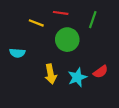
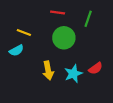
yellow line: (36, 23) -> (24, 33), moved
cyan semicircle: (17, 53) -> (16, 50), turned -32

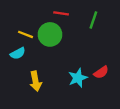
green circle: (64, 38) -> (50, 34), moved
yellow arrow: (48, 70) -> (36, 81), moved

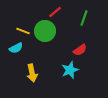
red line: (61, 13) -> (55, 12), turned -48
red semicircle: (101, 72) -> (80, 50), moved

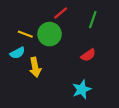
cyan star: (70, 70) -> (82, 89), moved
yellow arrow: (32, 73) -> (35, 67), moved

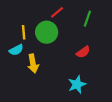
yellow line: (25, 34) -> (24, 32), turned 64

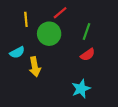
green line: (87, 19) -> (87, 31), moved
yellow line: (24, 32) -> (26, 19), moved

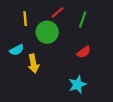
green line: (87, 31) -> (83, 20), moved

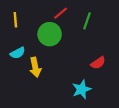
yellow line: (25, 19) -> (15, 20), moved
red semicircle: (84, 52) -> (98, 63), moved

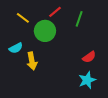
yellow line: (15, 20) -> (23, 18), moved, turned -48
cyan star: (82, 89) -> (87, 80), moved

